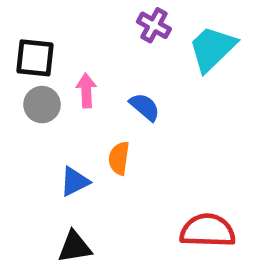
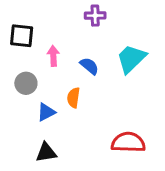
purple cross: (154, 25) -> (95, 16), turned -30
cyan trapezoid: (212, 49) -> (131, 59), moved
gray circle: (42, 105) -> (26, 83), moved

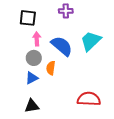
black square: (22, 36) -> (28, 18), moved
blue semicircle: (89, 66) -> (62, 46), size x1.6
gray circle: (26, 83) -> (34, 58), moved

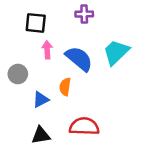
gray circle: (34, 58) -> (18, 74), moved
red semicircle: (89, 99) -> (84, 126), moved

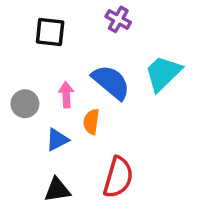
purple cross: (84, 14) -> (118, 19), turned 30
pink arrow: (47, 50) -> (66, 95), moved
red semicircle: (84, 126) -> (118, 177), turned 104

